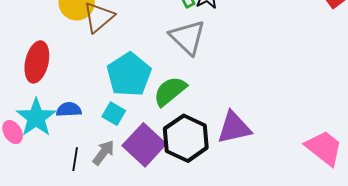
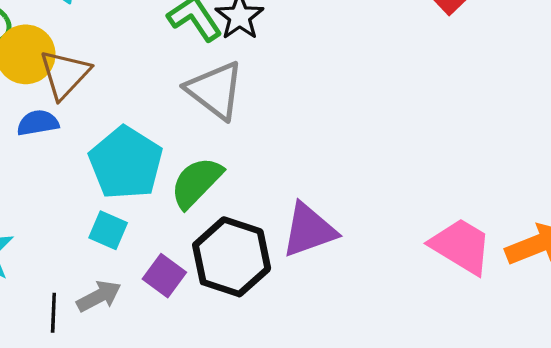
blue semicircle: (69, 110) -> (38, 123), moved
purple square: (144, 145) -> (164, 276), size x0.6
gray arrow: (104, 153) -> (99, 296), turned 32

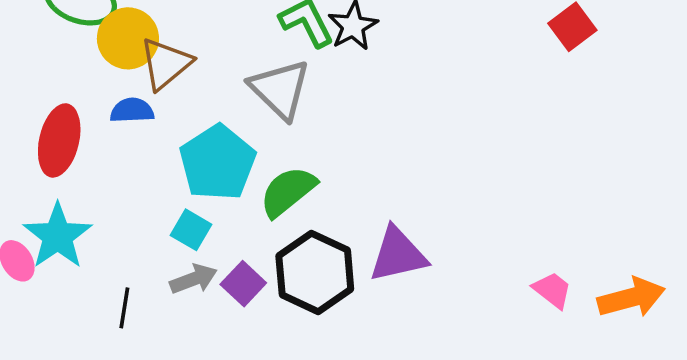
gray triangle: (215, 90) -> (280, 89), moved
pink trapezoid: (461, 246) -> (552, 290), size x0.6
gray arrow: (99, 296) -> (194, 279), moved

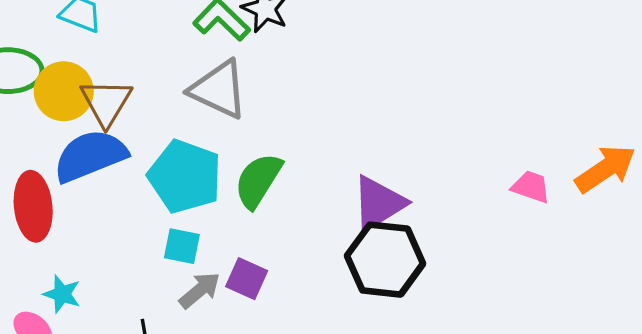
blue semicircle: (132, 110) -> (90, 156), size x1.8
cyan star: (58, 236) -> (62, 294), size x0.6
black hexagon: (315, 273) -> (385, 260), moved

